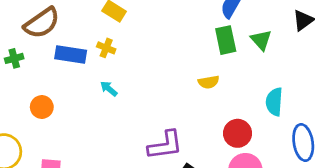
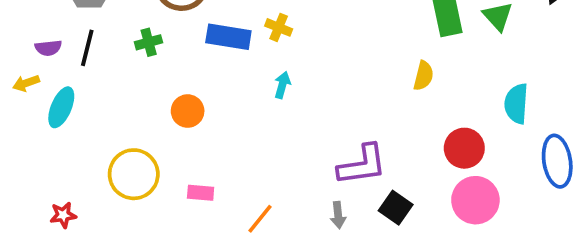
yellow semicircle: (209, 82) -> (423, 76), turned -66
cyan arrow: (109, 89) -> (282, 85), turned 66

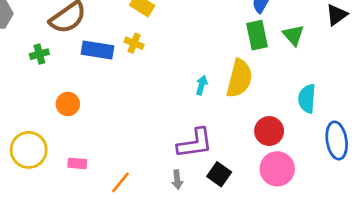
yellow semicircle: (423, 76) -> (239, 78), size x1.8
cyan arrow: (282, 85) -> (202, 85), moved

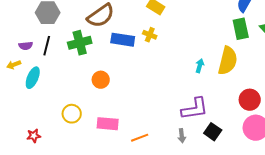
green cross: (39, 54) -> (80, 43), size x1.6
yellow circle: (29, 150) -> (72, 114), size x0.7
pink rectangle: (77, 163) -> (108, 124), size x1.5
orange line: (121, 182) -> (140, 138), turned 30

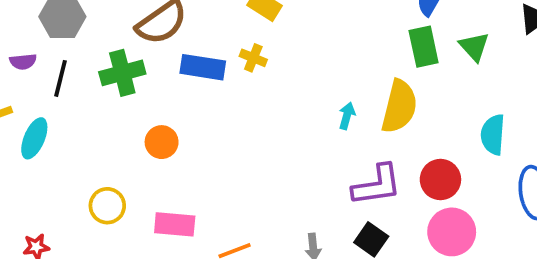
purple semicircle: (26, 46) -> (23, 62), moved
purple L-shape: (195, 109) -> (377, 185), moved

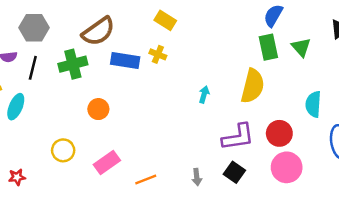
cyan arrow: (347, 116) -> (204, 94), moved
pink rectangle: (175, 224) -> (107, 163), turned -40

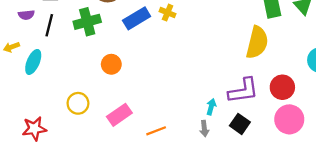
blue rectangle: (125, 60) -> (137, 18), turned -40
cyan arrow: (204, 94) -> (211, 107), moved
red star: (17, 177) -> (34, 129), size x1.5

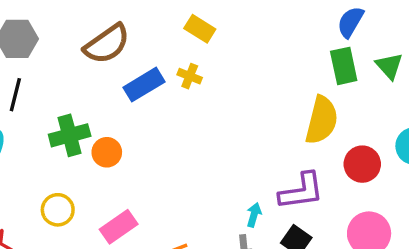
green cross: (87, 22) -> (70, 135), moved
red circle: (282, 87) -> (362, 164), moved

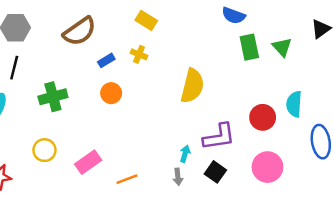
blue semicircle: (350, 22) -> (234, 16), moved, turned -100
blue rectangle: (144, 85) -> (106, 60), size x0.6
yellow semicircle: (322, 120) -> (192, 86), moved
orange circle: (107, 152) -> (111, 93), moved

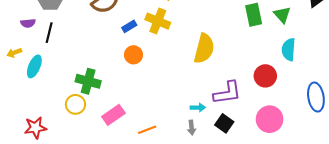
yellow cross: (139, 54) -> (158, 21), size x1.6
green cross: (53, 97) -> (88, 81), moved, turned 30
cyan semicircle: (294, 104) -> (289, 50), moved
cyan arrow: (185, 154) -> (198, 108), turned 72

